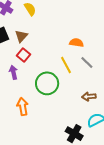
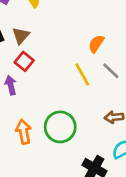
orange semicircle: (76, 43) -> (96, 44), turned -64
green circle: (47, 83) -> (60, 127), moved

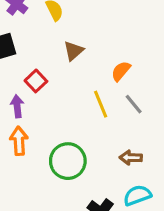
brown triangle: (21, 36) -> (74, 51), moved
orange arrow: (24, 132) -> (19, 141), moved

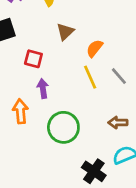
orange semicircle: (121, 71) -> (95, 48), moved
red square: (36, 81) -> (33, 59), turned -30
purple arrow: (17, 106) -> (43, 89), moved

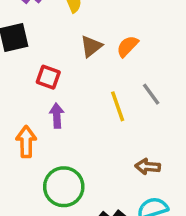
orange semicircle: (95, 48) -> (127, 46), moved
gray line: (119, 76) -> (151, 94), moved
green circle: (63, 127) -> (64, 187), moved

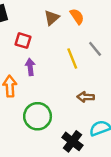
orange semicircle: (127, 46) -> (77, 16), turned 105
brown arrow: (148, 167) -> (86, 97), moved

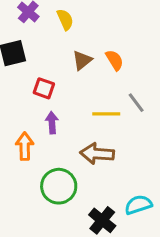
yellow line: (72, 58) -> (106, 114), turned -70
brown arrow: (86, 97) -> (97, 154), moved, size x1.5

